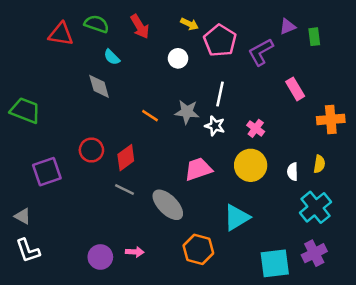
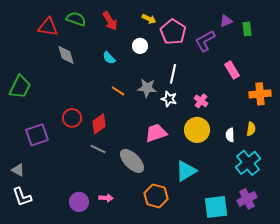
cyan semicircle: (112, 57) -> (109, 58), moved
gray diamond: (99, 86) -> (66, 55), moved
green trapezoid: (25, 111) -> (20, 87), turned 95

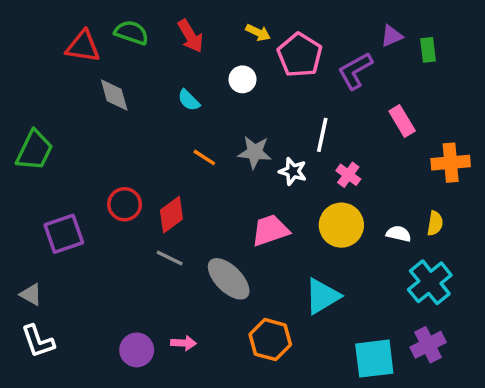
white line: (173, 74) -> (322, 135), moved
white semicircle: (230, 135) -> (399, 234), turned 104

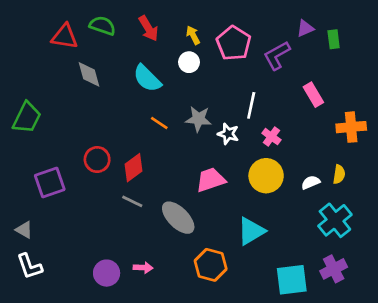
yellow arrow: (258, 33) -> (193, 35), moved, turned -144
cyan semicircle: (189, 100) -> (147, 78), size x1.6
white semicircle: (399, 234) -> (311, 182), turned -36

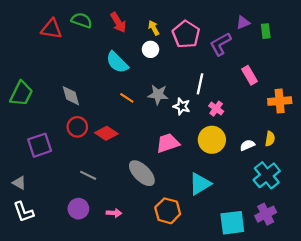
gray diamond: (89, 74) -> (71, 96), moved
red diamond: (134, 168) -> (106, 133), turned 70
gray line: (132, 201) -> (88, 175), moved
purple circle: (107, 273) -> (78, 209), moved

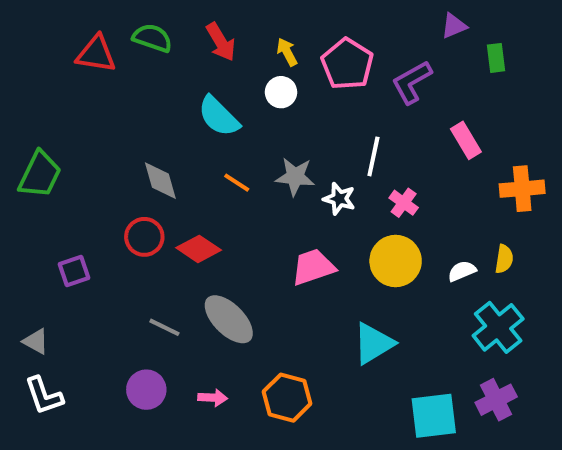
purple triangle: (243, 22) -> (454, 26), moved
gray diamond: (71, 96) -> (160, 181), moved
purple square: (40, 145) -> (74, 271), size x0.7
gray ellipse: (142, 173) -> (229, 319), moved
orange hexagon: (168, 211) -> (287, 398), moved

